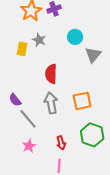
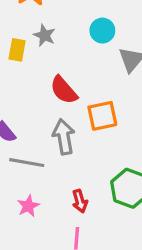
red semicircle: (51, 74) -> (64, 90), turned -42
orange square: (82, 101) -> (102, 116), moved
gray line: (28, 119) -> (27, 163), turned -40

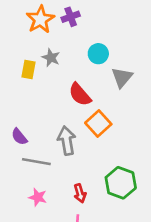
red semicircle: (64, 90) -> (80, 95), moved
orange square: (102, 116) -> (98, 123), turned -30
pink star: (28, 206) -> (38, 197), turned -30

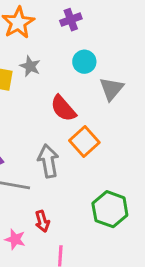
purple cross: (71, 17) -> (71, 20), moved
red arrow: (80, 193) -> (42, 221), moved
pink star: (38, 197) -> (15, 239), moved

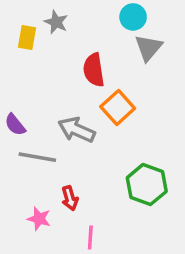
cyan circle: (84, 62) -> (133, 17), moved
red semicircle: (63, 108) -> (94, 70), turned 32
gray arrow: (48, 161) -> (77, 130), turned -56

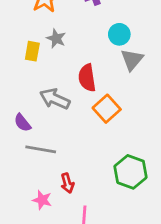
gray arrow: (77, 130) -> (55, 99), moved

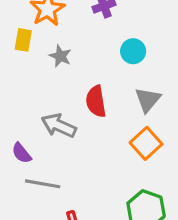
yellow rectangle: (32, 51) -> (23, 40), moved
gray triangle: (132, 60) -> (148, 100), moved
orange square: (107, 109) -> (146, 143), moved

